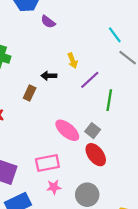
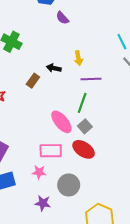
purple line: (90, 80) -> (91, 79), turned 30
green line: (109, 100) -> (82, 103), moved
red ellipse: (96, 155) -> (84, 149), turned -30
pink rectangle: (47, 163) -> (51, 151), moved

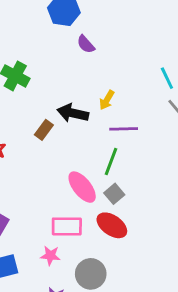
yellow arrow: (78, 58) -> (107, 100), turned 40
black arrow: (54, 68) -> (73, 113), size x1.5

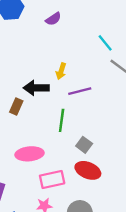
purple semicircle: (86, 44) -> (53, 19), moved, turned -70
green line: (111, 161) -> (62, 120), moved
pink ellipse: (82, 187) -> (30, 154), moved, turned -44

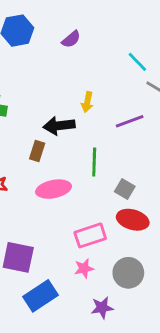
purple line: (80, 91) -> (130, 121), moved
pink ellipse: (30, 154) -> (54, 189), moved

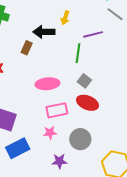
green line: (94, 162) -> (78, 53), moved
pink ellipse: (54, 189) -> (47, 84), moved

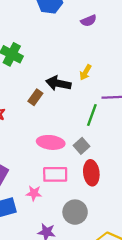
gray square: (84, 81) -> (81, 146), moved
red ellipse: (87, 103) -> (91, 173), turned 50
pink star: (50, 133) -> (34, 193), moved

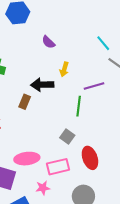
purple semicircle: (89, 21) -> (48, 42), moved, turned 80
pink ellipse: (51, 142) -> (27, 159), moved
gray square: (81, 146) -> (67, 136), moved

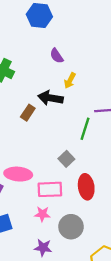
purple semicircle: (48, 42) -> (57, 56), moved
yellow arrow: (64, 69) -> (70, 81), moved
pink star: (43, 188) -> (42, 214), moved

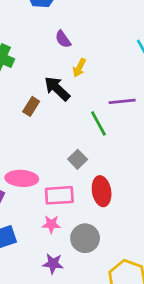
black arrow: (50, 98) -> (57, 89), turned 35
green line: (85, 129) -> (98, 123), turned -45

